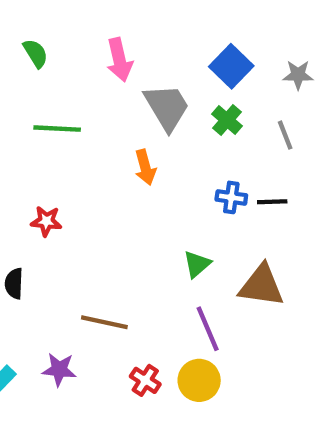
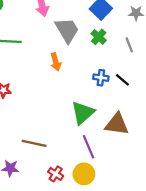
black line: (272, 202) -> (122, 80), turned 42
green triangle: (197, 264) -> (83, 113), size x1.6

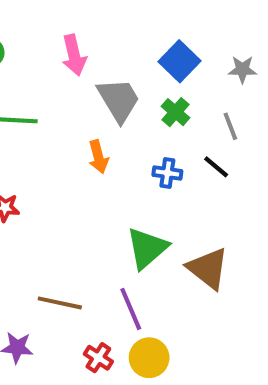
blue cross: (101, 78) -> (167, 173), moved
black line: (122, 80) -> (216, 167), moved
brown triangle: (117, 124) -> (208, 268), turned 30
purple line: (88, 147) -> (131, 309), moved

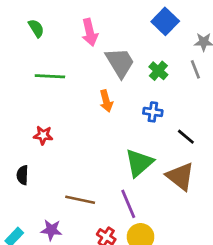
blue square: (180, 61) -> (165, 21), moved
gray line: (230, 126) -> (195, 69), moved
black line: (216, 167) -> (186, 137), moved

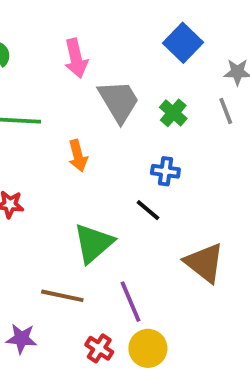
orange arrow: (106, 101) -> (78, 156), moved
black line: (186, 137) -> (148, 210), moved
green triangle: (139, 163) -> (93, 243), moved

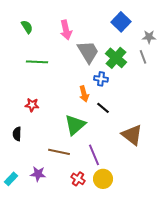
green cross: (173, 113) -> (116, 58), size x1.5
orange arrow: (78, 156) -> (84, 94), moved
blue cross: (165, 171) -> (101, 79), moved

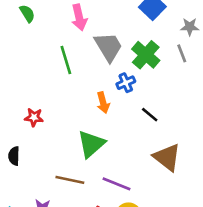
green line: (37, 62) -> (66, 60), moved, turned 70
blue cross: (101, 79) -> (126, 83), turned -32
black line: (103, 108) -> (150, 115), moved
purple line: (94, 155) -> (116, 184), turned -45

